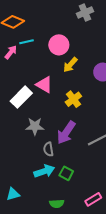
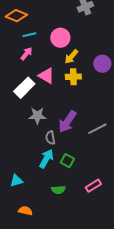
pink arrow: (11, 52) -> (26, 54), moved
yellow cross: (73, 99) -> (73, 77), moved, turned 35
cyan arrow: (44, 171) -> (46, 159), turned -42

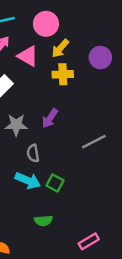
pink triangle: (46, 76) -> (28, 56), moved
purple arrow: (67, 122) -> (50, 118), moved, size x0.7
cyan arrow: (46, 159) -> (28, 180), turned 84
pink rectangle: (93, 186) -> (89, 241), moved

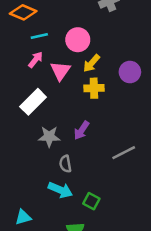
pink triangle: (28, 56) -> (60, 71), turned 35
green square: (55, 183) -> (91, 201), moved

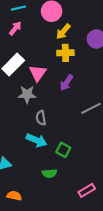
pink triangle: (60, 71) -> (38, 73), moved
purple arrow: (81, 130) -> (66, 83), moved

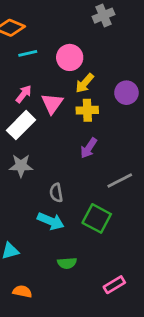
pink arrow: (15, 28) -> (24, 94), moved
pink triangle: (38, 73) -> (52, 103), moved
gray star: (27, 94) -> (21, 166), moved
green square: (63, 150) -> (97, 218), moved, size x1.5

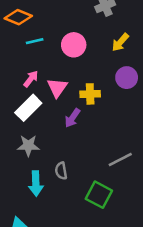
yellow arrow: (85, 83) -> (120, 42), moved
purple arrow: (89, 148) -> (72, 118), moved
cyan arrow: (51, 221) -> (36, 183), moved, turned 65

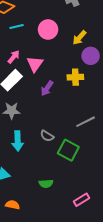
yellow arrow: (120, 42) -> (79, 38), moved
yellow cross: (90, 94) -> (75, 77), moved
gray semicircle: (61, 171) -> (47, 136), moved, turned -48

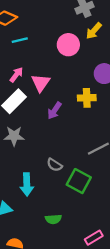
pink circle: (48, 30) -> (68, 45), moved
yellow arrow: (79, 38) -> (94, 31), moved
cyan arrow: (18, 141) -> (27, 184), moved

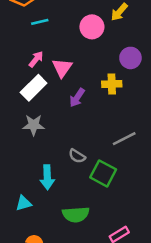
green semicircle: (53, 219) -> (76, 214), size x1.5

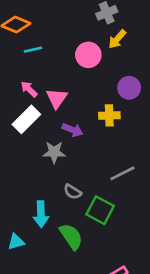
pink arrow: (36, 59) -> (29, 89), turned -84
purple arrow: (77, 98) -> (72, 130), turned -102
gray star: (34, 125) -> (54, 152), moved
green semicircle: (76, 214) -> (71, 236), moved, turned -120

